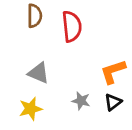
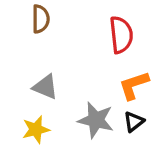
red semicircle: (72, 26) -> (121, 35), moved
gray star: (81, 101) -> (96, 120), size x1.6

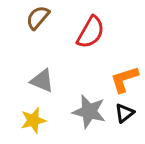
brown semicircle: (41, 19) -> (38, 18), turned -140
red semicircle: (121, 35) -> (91, 32), moved, turned 36

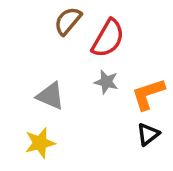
brown semicircle: (38, 18) -> (68, 21), moved
gray star: (89, 112) -> (106, 82), moved, size x0.6

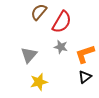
gray triangle: (50, 96) -> (29, 55), turned 48
yellow star: (40, 143) -> (39, 82), moved

